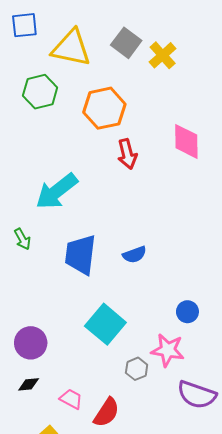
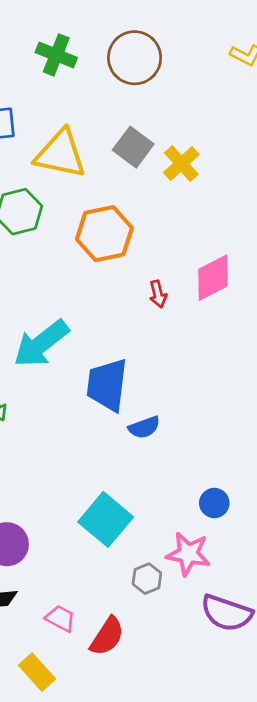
pink diamond: (186, 141) -> (213, 278), turned 63
red arrow: (127, 154) -> (158, 294), moved, size x0.7
blue trapezoid: (81, 255) -> (107, 385), moved

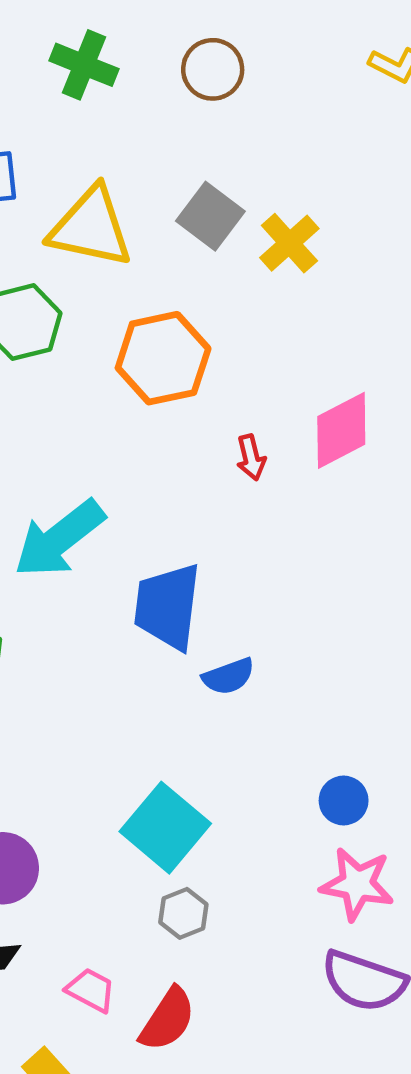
brown circle: (135, 58) -> (213, 69), size x0.7
pink star: (188, 554) -> (357, 884), moved
gray hexagon: (147, 579) -> (183, 913), moved

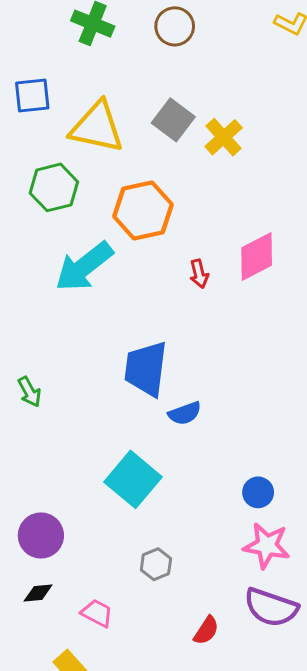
cyan arrow: (59, 539) -> (84, 267), moved
cyan square: (165, 828) -> (133, 479), moved
red semicircle: (168, 1019) -> (206, 630), moved, size x0.7

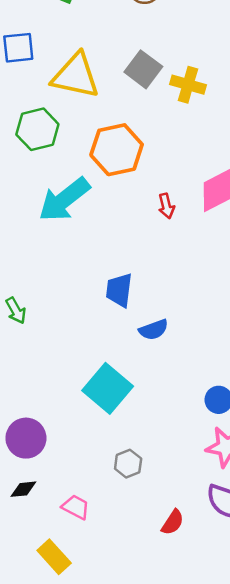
yellow cross: (224, 137) -> (188, 85), turned -32
blue trapezoid: (146, 369) -> (119, 290), size x0.7

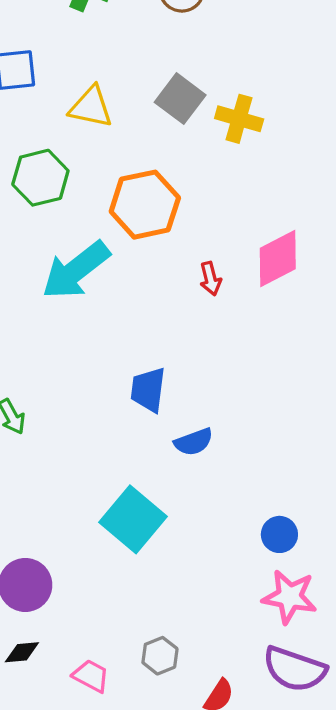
yellow triangle: (76, 76) -> (91, 107), size x0.7
gray hexagon: (128, 464) -> (160, 656), moved

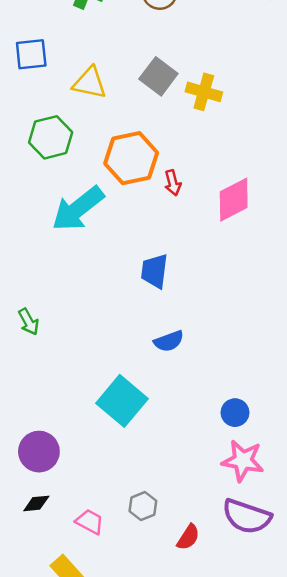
red arrow: (210, 279) -> (173, 183), moved
blue trapezoid: (148, 390) -> (154, 271), moved

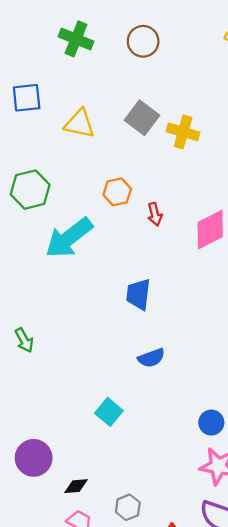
green hexagon: (51, 137) -> (30, 190), moved
orange hexagon: (131, 158) -> (117, 192), size x0.6
cyan square: (122, 401) -> (109, 412), size x0.6
black diamond: (36, 503) -> (76, 486), moved

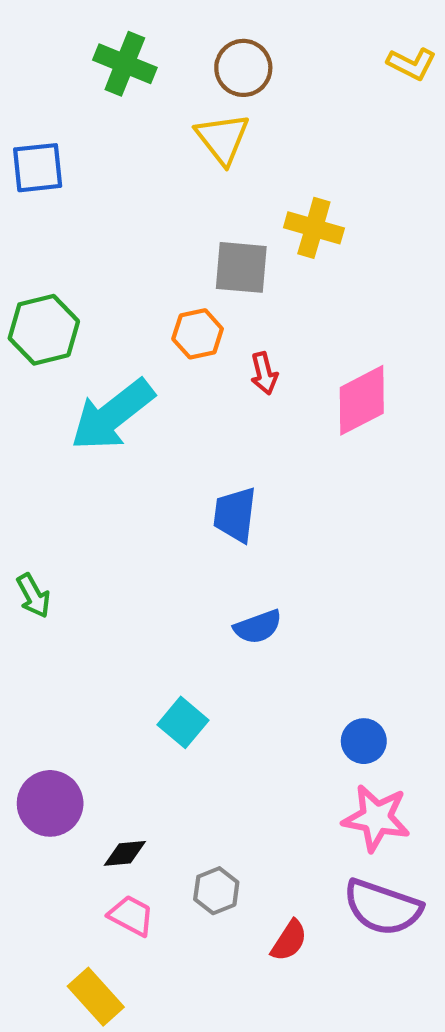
gray square: (142, 118) -> (241, 267), moved, turned -32
yellow triangle: (80, 124) -> (223, 139), moved, turned 40

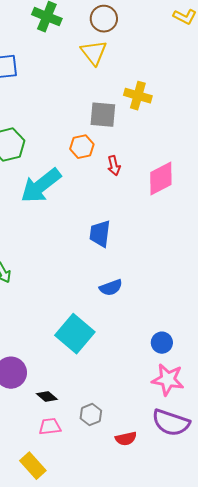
cyan square: (183, 722) -> (75, 334), size x1.6
black diamond: (125, 853) -> (47, 397), turned 45
pink trapezoid: (131, 916) -> (50, 427), turned -35
red semicircle: (289, 941) -> (126, 439), turned 45

